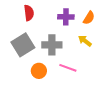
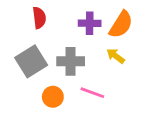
orange semicircle: (89, 18) -> (121, 25), size x1.5

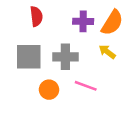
gray square: (31, 61) -> (29, 57), turned 32

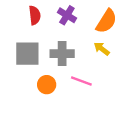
purple cross: (83, 21) -> (67, 15), moved, turned 30

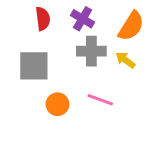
gray cross: (62, 54) -> (91, 51), moved

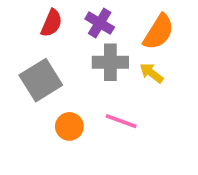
red semicircle: (43, 19) -> (52, 23), turned 30
gray square: (34, 66) -> (41, 80), turned -32

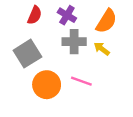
orange circle: (69, 126) -> (47, 85), size x1.5

